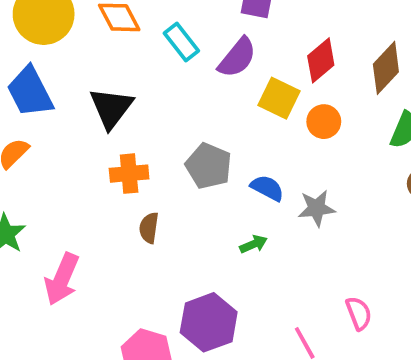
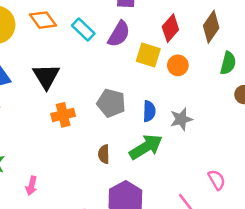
blue semicircle: (267, 188) -> (149, 111), turned 72
brown semicircle: (149, 228) -> (104, 154), moved
green arrow: (254, 244) -> (146, 147), size x2.0
pink arrow: (62, 279) -> (31, 186), size x0.6

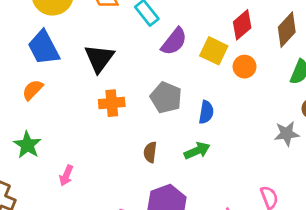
purple semicircle: (119, 34) -> (174, 41), moved
gray star: (181, 119) -> (287, 134), moved
green arrow: (146, 147) -> (197, 151), size x0.7

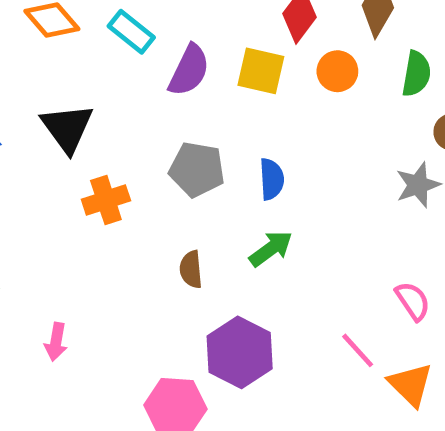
orange circle: (245, 67) -> (337, 71), moved

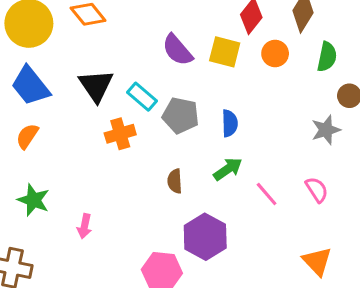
cyan rectangle: (131, 32) -> (142, 97), moved
purple semicircle: (189, 70) -> (177, 50), turned 112
pink semicircle: (413, 301) -> (317, 190), moved
pink line: (358, 350) -> (267, 194), moved

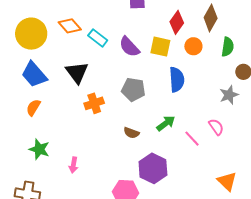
cyan rectangle: (142, 97) -> (98, 38), moved
blue semicircle: (230, 123) -> (177, 79), moved, size x1.4
brown semicircle: (175, 181) -> (131, 133), turned -63
pink semicircle: (317, 190) -> (216, 127), moved

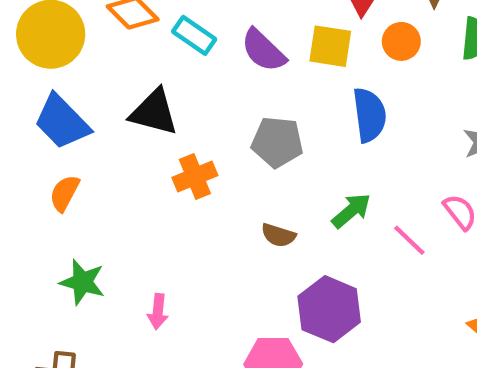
black triangle: (77, 72) -> (154, 112), turned -35

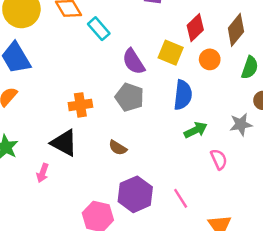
purple semicircle: (263, 50) -> (134, 62), moved
black triangle: (154, 112) -> (64, 143), moved
green arrow: (351, 211) -> (196, 130), moved
pink line: (409, 240) -> (181, 198), moved

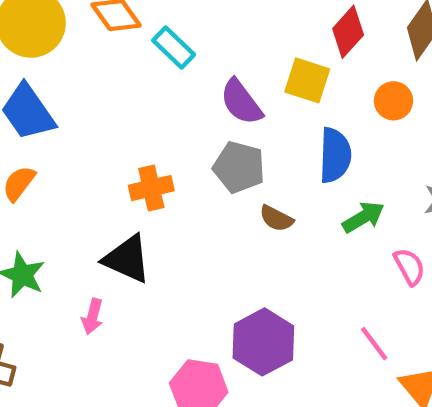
orange circle: (210, 59) -> (393, 101), moved
brown semicircle: (118, 148) -> (276, 218), moved
pink line: (181, 198) -> (374, 344), moved

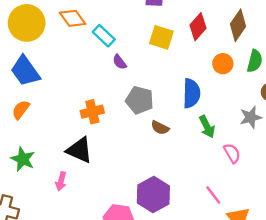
yellow square: (307, 80) -> (161, 37), moved
purple semicircle: (241, 102) -> (120, 62), moved, size x0.6
green arrow: (363, 217) -> (207, 127), turned 95

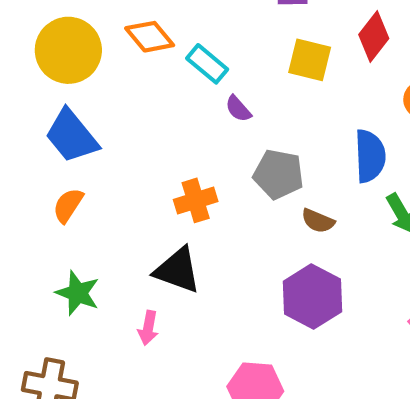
purple hexagon: (153, 194) -> (312, 297), moved

